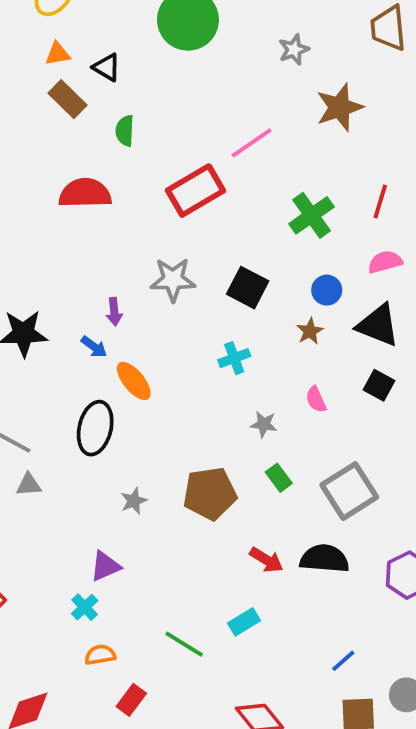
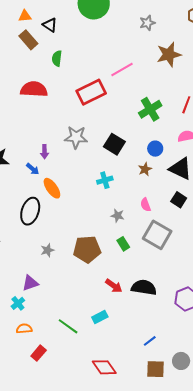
gray square: (349, 491) -> (157, 235), moved, turned -32

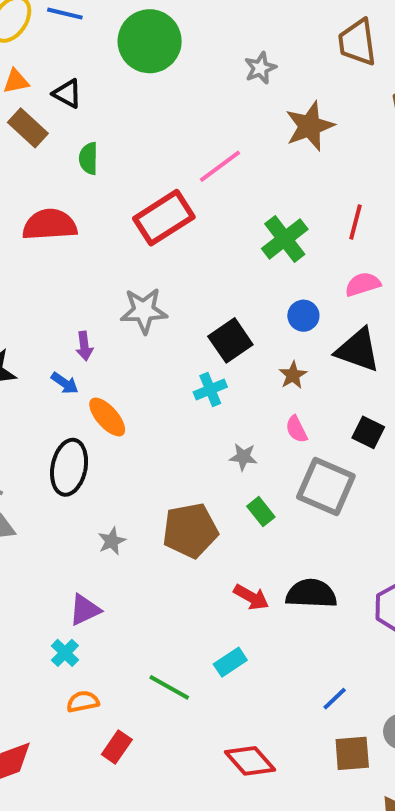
black square: (114, 144) -> (230, 340), moved, turned 30
brown star: (145, 169) -> (293, 375), moved
black square: (179, 200) -> (368, 432), moved

